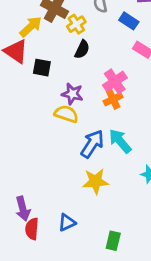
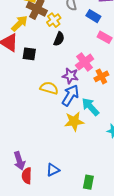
purple star: (72, 94) -> (70, 76), moved
orange cross: (113, 99) -> (101, 76), moved
blue arrow: (92, 144) -> (70, 95), moved
yellow star: (96, 181) -> (74, 121), moved

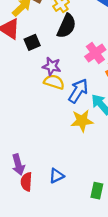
black semicircle: (59, 39) -> (67, 26), size x1.5
black square: (29, 54) -> (32, 42), turned -32
purple star: (70, 76) -> (52, 66), moved

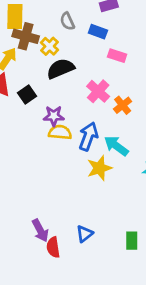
black semicircle: (67, 26) -> (61, 69), turned -125

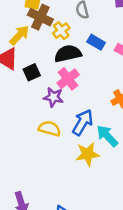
blue rectangle: (98, 32) -> (96, 42), moved
pink cross: (98, 91) -> (68, 79), moved
yellow semicircle: (60, 132) -> (50, 129), moved

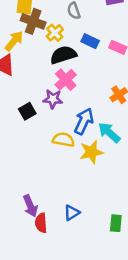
black square: (32, 72) -> (27, 111), moved
yellow semicircle: (50, 129) -> (63, 140), moved

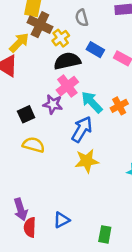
cyan arrow: (109, 133) -> (92, 102), moved
yellow semicircle: (63, 140) -> (33, 145), moved

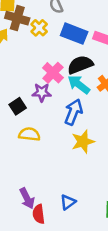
blue rectangle: (95, 50) -> (74, 34), size x1.5
black semicircle: (67, 61) -> (80, 65), moved

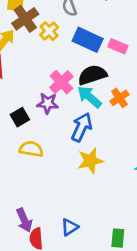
brown cross: (17, 18) -> (25, 19), turned 35

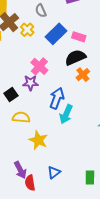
blue rectangle: (88, 40) -> (56, 34), turned -65
black semicircle: (92, 75) -> (75, 57), moved
cyan arrow: (89, 97) -> (66, 114), moved, turned -102
yellow star: (90, 161) -> (38, 140), moved, turned -30

